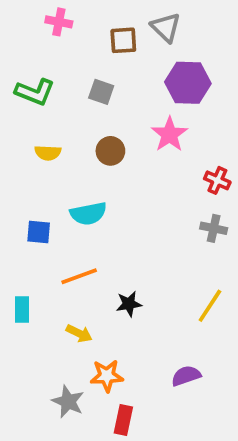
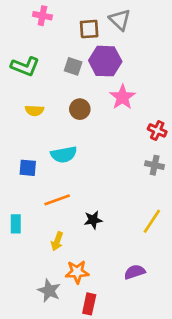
purple hexagon: (188, 83) -> (105, 61), moved
yellow arrow: (79, 333) -> (57, 241), turned 84

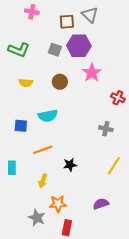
gray cross: (155, 165) -> (106, 129), moved

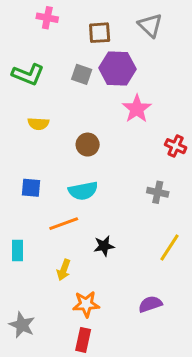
gray triangle: (90, 15) -> (150, 25), moved
brown circle: (60, 82) -> (88, 145), moved
cyan semicircle: (48, 116) -> (83, 191), moved
gray star: (37, 218) -> (22, 325), moved
red rectangle: (67, 228) -> (83, 340), moved

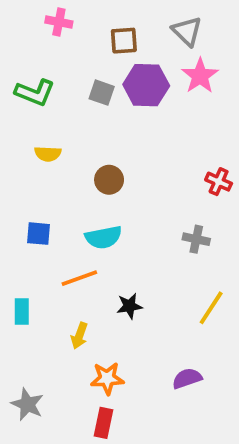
pink star: (137, 109) -> (200, 76), moved

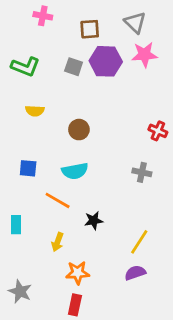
pink star: (200, 76) -> (145, 55), turned 30
orange line: (79, 278) -> (58, 200), turned 50
yellow line: (211, 308) -> (139, 242), moved

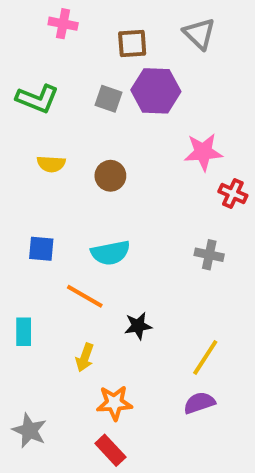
pink star: (145, 55) -> (203, 152), moved
brown circle: (79, 130) -> (110, 176), moved
red rectangle: (75, 305) -> (110, 450), turned -55

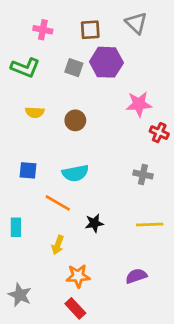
pink cross: (63, 24) -> (43, 30), moved
yellow line: (205, 357) -> (150, 225), moved, turned 55

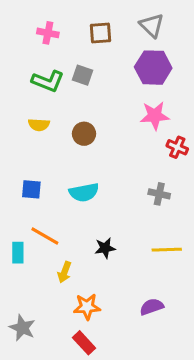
purple hexagon: (106, 62) -> (153, 68), moved
green L-shape: (25, 68) -> (48, 81), moved
orange line: (58, 203) -> (45, 236), moved

